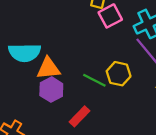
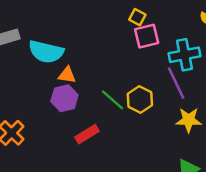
orange triangle: (48, 68) -> (67, 75), size x0.7

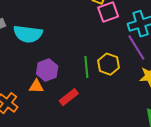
orange triangle: (67, 75) -> (36, 86), moved
green line: (113, 100) -> (86, 67), turned 50

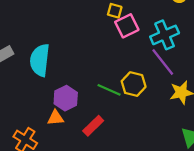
cyan semicircle: (28, 34) -> (40, 60), turned 96
green line: (86, 67) -> (109, 90), turned -55

